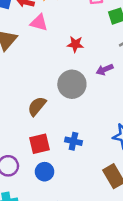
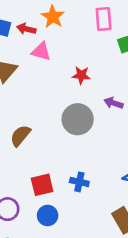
purple arrow: (105, 70) -> (113, 103), turned 42
brown semicircle: (37, 106) -> (20, 136), moved

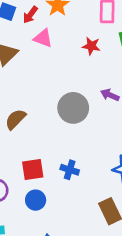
red arrow: (26, 29) -> (30, 15), turned -72
red star: (81, 75) -> (91, 46), moved

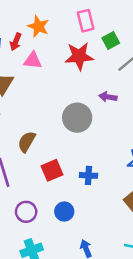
red star: (91, 46) -> (79, 56), size x1.6
red square: (33, 169) -> (52, 170), moved

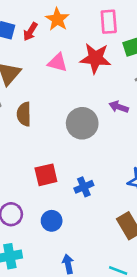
pink triangle: (33, 60) -> (58, 63), moved
brown semicircle: (27, 142) -> (24, 114), moved, turned -40
blue cross: (89, 175) -> (84, 187), turned -36

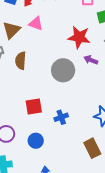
red star: (95, 58) -> (79, 37), moved
pink triangle: (58, 63) -> (36, 24), moved

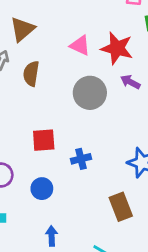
pink triangle: (36, 24) -> (80, 45), moved

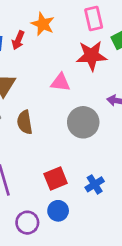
red star: (117, 48) -> (91, 56), moved
blue circle: (42, 189) -> (58, 211), moved

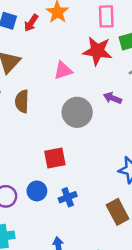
pink triangle: (60, 82) -> (63, 70), turned -36
red square: (56, 179) -> (55, 158), moved
blue cross: (95, 184) -> (68, 197), moved

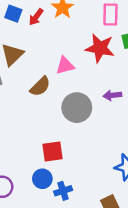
purple arrow: (112, 98) -> (112, 95), turned -30
brown semicircle: (22, 101) -> (40, 86), moved, turned -140
blue circle: (37, 191) -> (42, 179), moved

